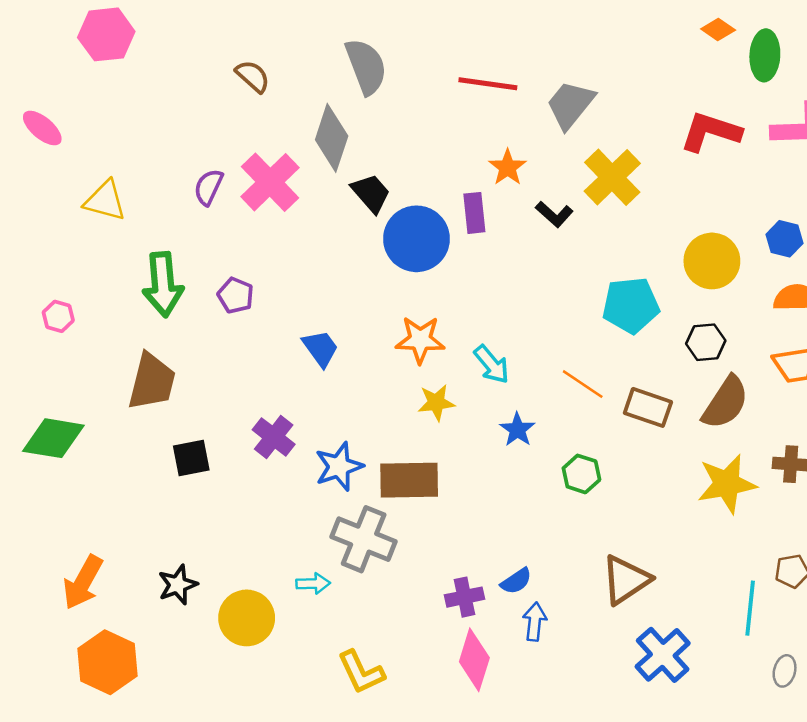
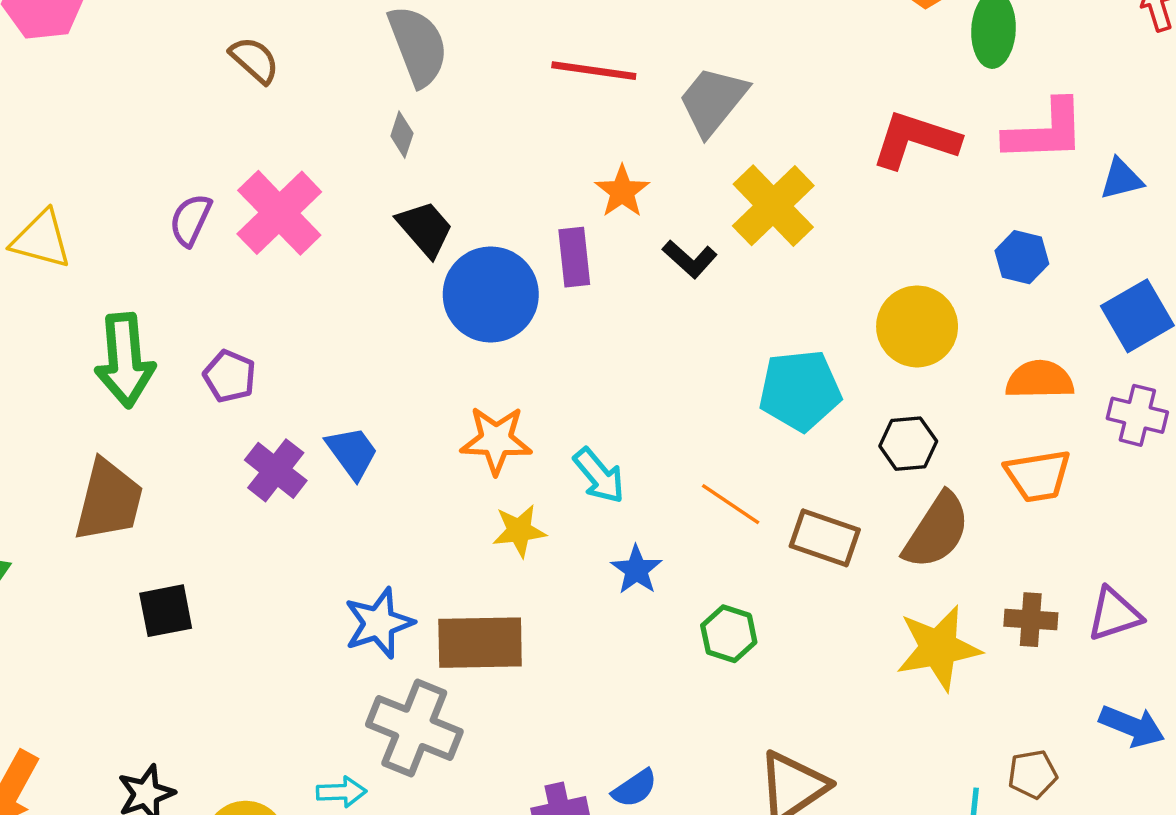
gray diamond: (332, 138) -> (402, 135), moved, size x0.5
blue hexagon: (785, 239) -> (1022, 257), moved
purple cross: (274, 437) -> (276, 470), moved

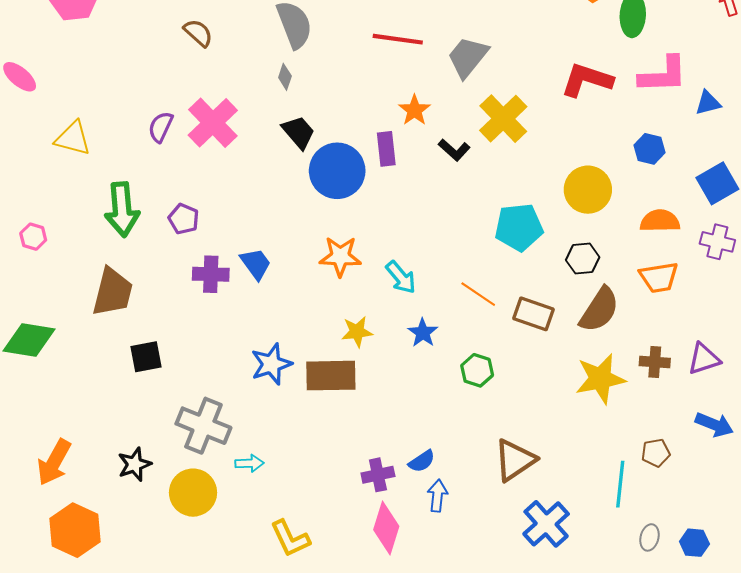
purple cross: (276, 470) -> (211, 274), turned -36
yellow star: (519, 531) -> (357, 332), moved
gray cross: (414, 728) -> (203, 426), moved

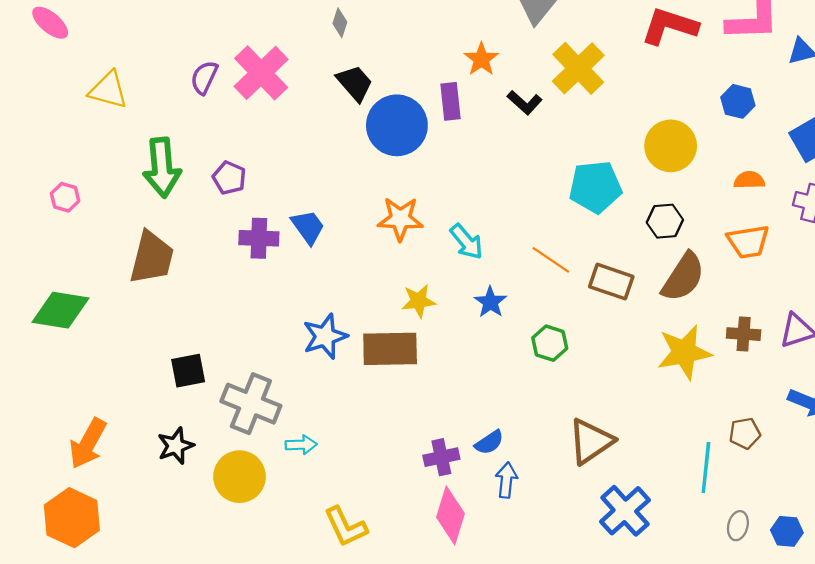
orange semicircle: (660, 221) -> (749, 180), size x0.7
black square: (146, 357) -> (188, 371), moved
orange hexagon: (75, 530) -> (72, 518), moved

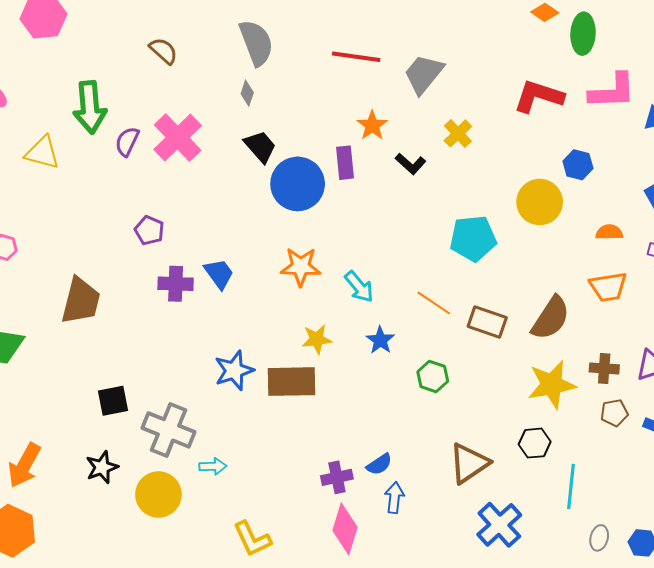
yellow cross: (578, 68) -> (458, 133), size x0.6
blue hexagon: (738, 101) -> (578, 165), moved
green arrow: (162, 168) -> (90, 107), moved
black hexagon: (665, 221) -> (535, 443), moved
brown pentagon: (745, 433) -> (614, 413), moved

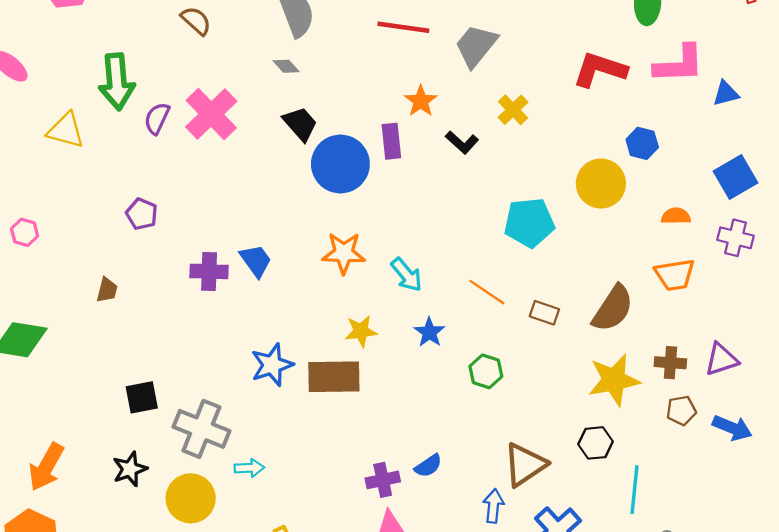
gray diamond: (247, 93) -> (286, 66), turned -60
purple pentagon: (149, 230) -> (142, 214), moved
brown trapezoid: (81, 301) -> (107, 290), size x0.5
brown rectangle: (487, 322) -> (544, 313), size x0.7
blue arrow: (394, 498) -> (493, 506), moved

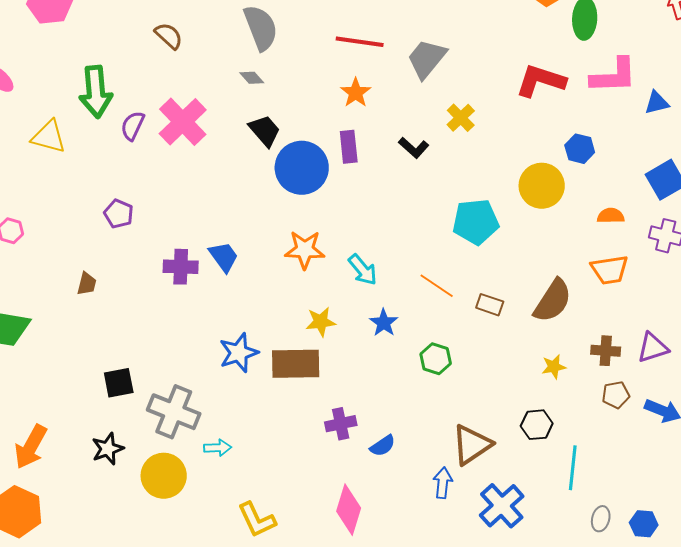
orange star: (421, 101) -> (356, 93), moved
yellow star: (614, 380) -> (554, 367), size x0.5
purple cross: (383, 480) -> (341, 424), moved

